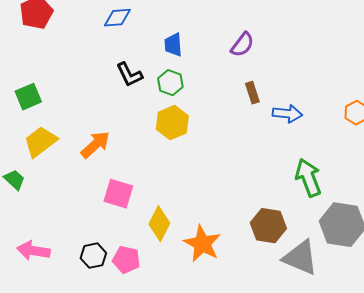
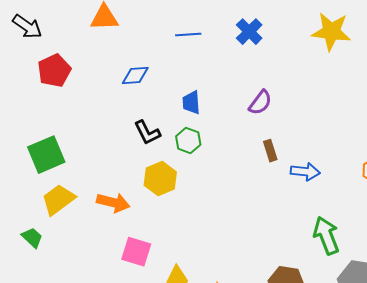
green square: (28, 97) -> (46, 155), size x1.4
yellow hexagon: (172, 123) -> (160, 179), moved
orange arrow: (95, 145) -> (113, 203), turned 56

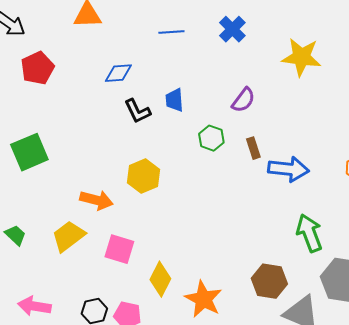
yellow star: (331, 32) -> (301, 57), moved
black L-shape: (147, 133) -> (137, 111), moved
green hexagon: (188, 141) -> (211, 138), moved
blue arrow: (305, 172) -> (288, 169), size x1.4
yellow trapezoid: (58, 200) -> (68, 236), moved

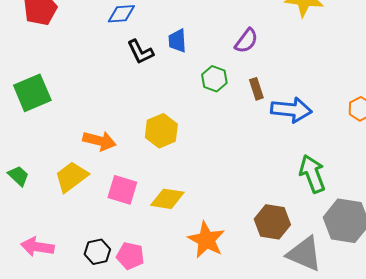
yellow hexagon: (143, 176) -> (161, 131), moved
yellow diamond: (160, 279) -> (167, 199), moved, turned 72

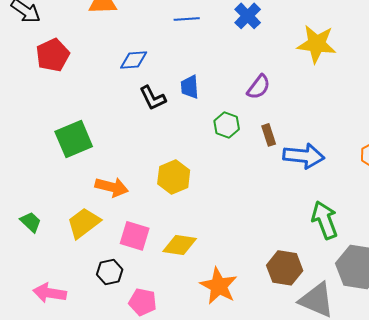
green square: (32, 93) -> (74, 139), moved
black hexagon: (97, 252) -> (110, 272), moved

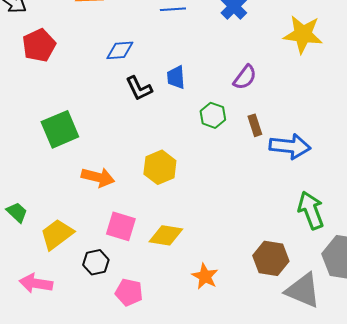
yellow trapezoid: (84, 223) -> (57, 234), moved
orange star: (219, 286) -> (205, 276), size x0.7

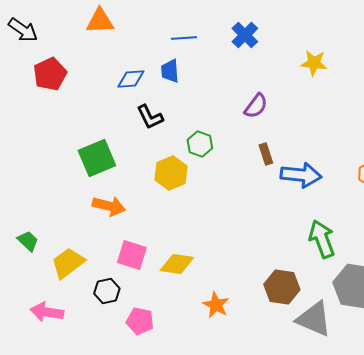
yellow star: (303, 34) -> (314, 63), size x0.7
blue trapezoid: (176, 77) -> (170, 71), moved
green hexagon: (213, 115) -> (200, 144), moved
green square: (60, 129) -> (97, 158), moved
yellow hexagon: (160, 167) -> (171, 173), moved

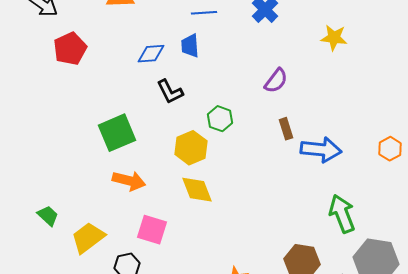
yellow diamond: (177, 264) -> (197, 190), moved, turned 60

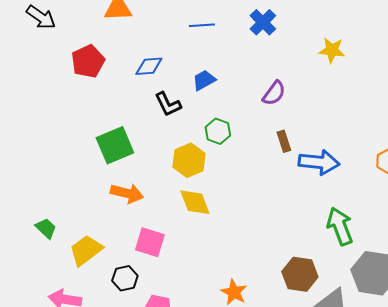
blue trapezoid: (190, 46) -> (204, 80), moved, turned 65
red pentagon: (70, 49) -> (88, 61), moved

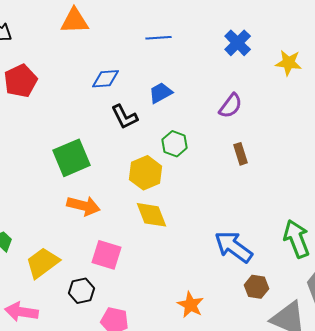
blue cross: (263, 22) -> (238, 43), moved
red pentagon: (88, 61) -> (21, 81), moved
blue arrow: (319, 162) -> (234, 247), moved, turned -150
brown hexagon: (300, 274) -> (257, 287), size x0.7

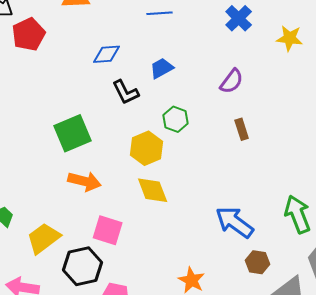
red pentagon: (21, 81) -> (29, 34), moved
black hexagon: (82, 291) -> (83, 266), size x1.5

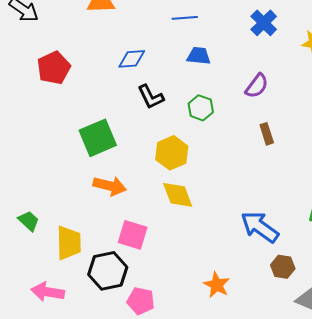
red pentagon: (29, 34) -> (54, 68), moved
blue trapezoid: (162, 68) -> (199, 56), moved, turned 35
green hexagon: (176, 119) -> (201, 108), moved
yellow trapezoid: (44, 238) -> (69, 243), turned 126

